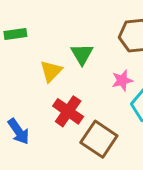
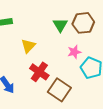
green triangle: (82, 54) -> (60, 25), moved

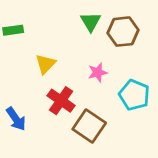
green triangle: (60, 25) -> (91, 22), moved
pink star: (74, 52) -> (98, 72), moved

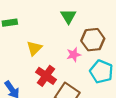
brown hexagon: (123, 32) -> (93, 40), moved

